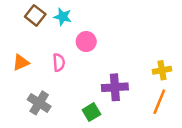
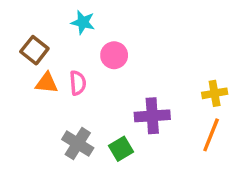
brown square: (35, 15) -> (34, 50), moved
orange triangle: (21, 62) -> (47, 83), moved, turned 30
gray cross: (39, 103) -> (78, 144), moved

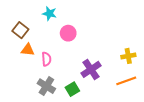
pink semicircle: (78, 83) -> (46, 59), moved
purple cross: (152, 116) -> (91, 69), turned -30
orange line: (211, 135) -> (126, 81), turned 48

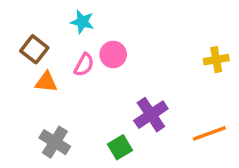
yellow cross: (128, 56) -> (216, 60), moved
pink semicircle: (46, 59) -> (84, 65), moved, turned 32
gray cross: (46, 86) -> (55, 142), moved

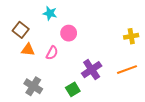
pink semicircle: (84, 65) -> (52, 53), moved
orange line: (209, 133) -> (127, 70), moved

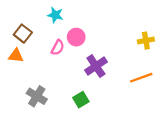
orange triangle: (28, 50) -> (16, 56), moved
pink semicircle: (52, 53) -> (58, 47), moved
purple cross: (92, 70) -> (96, 66), moved

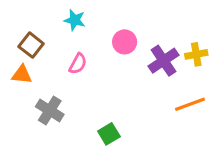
pink circle: (76, 37) -> (125, 42), moved
purple cross: (96, 66) -> (164, 61), moved
gray cross: (37, 96) -> (50, 110), moved

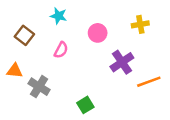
yellow cross: (196, 54) -> (140, 24), moved
purple cross: (164, 61) -> (122, 62), moved
orange triangle: (22, 75) -> (15, 71), moved

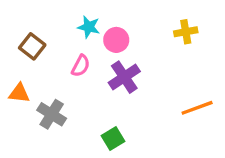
cyan star: (59, 16) -> (89, 27), moved
pink circle: (98, 33) -> (116, 40), moved
purple cross: (122, 62) -> (124, 77), moved

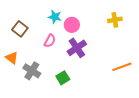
orange triangle: (19, 93) -> (12, 58), turned 32
green square: (113, 138) -> (63, 78), moved

